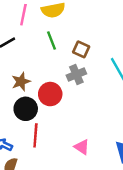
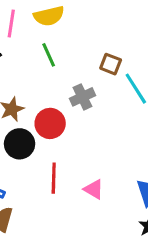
brown square: (81, 49) -> (111, 64), moved
red line: (35, 135) -> (54, 178), moved

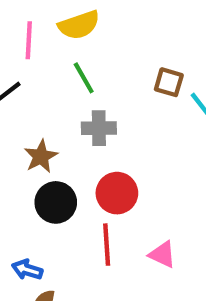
gray cross: (82, 97) -> (99, 128), moved, turned 30
red circle: (50, 123) -> (117, 193), moved

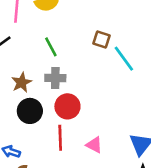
green line: (84, 78) -> (51, 47), moved
gray cross: (99, 128) -> (55, 78), moved

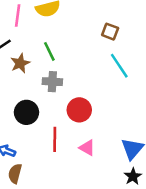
brown square: (101, 39) -> (110, 32), moved
brown star: (22, 82) -> (20, 63), moved
red circle: (67, 106) -> (79, 110), moved

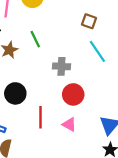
gray cross: (52, 82) -> (61, 66), moved
red circle: (79, 110) -> (73, 94), moved

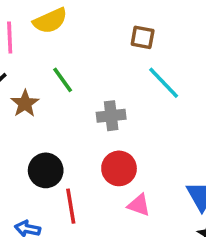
red circle: (73, 94) -> (119, 168), moved
red line: (41, 117) -> (71, 206), moved

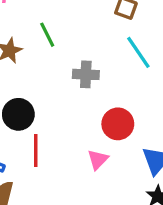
red circle: (119, 168) -> (118, 124), moved
pink triangle: (139, 205) -> (98, 160), turned 45

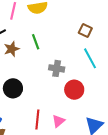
red circle: (118, 124) -> (74, 90), moved
red line: (36, 151) -> (37, 119), moved

